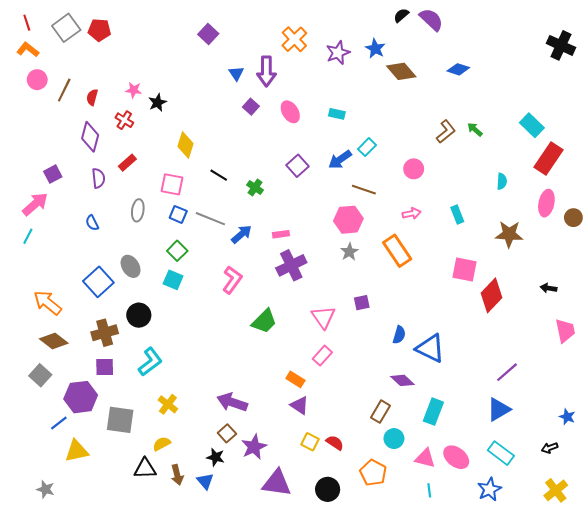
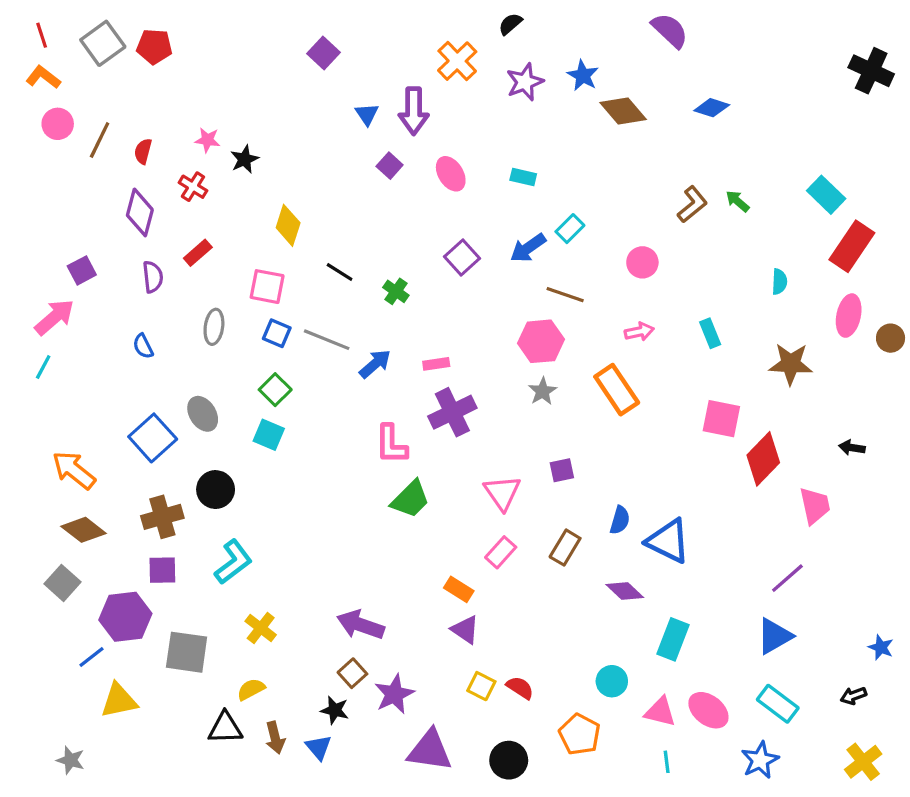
black semicircle: (401, 15) -> (510, 24), moved
pink L-shape: (232, 280) -> (391, 444), moved, turned 144
pink trapezoid: (565, 331) -> (815, 506), moved
brown rectangle: (380, 412) -> (565, 548), moved

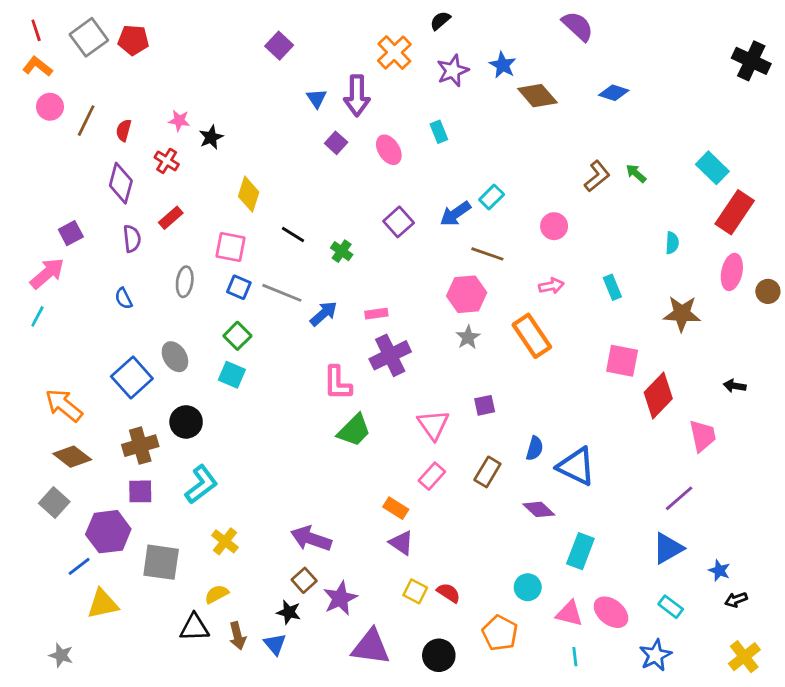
cyan rectangle: (523, 177) -> (439, 132), moved, turned 55
blue star: (881, 647) -> (719, 571), moved
cyan rectangle: (778, 704) -> (671, 607), size x0.7

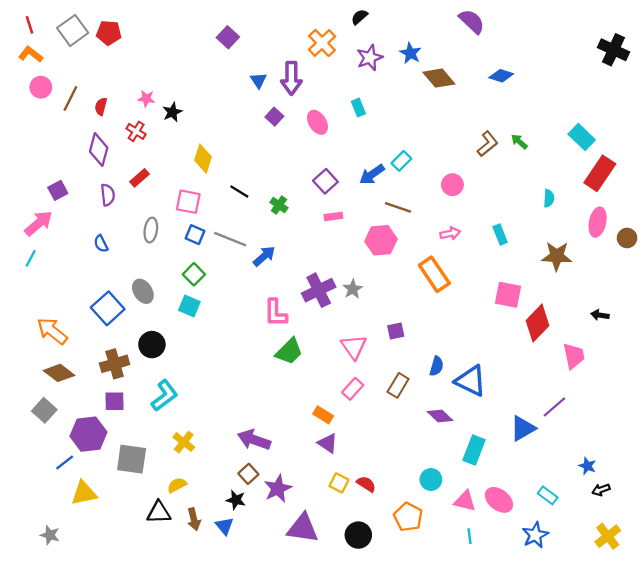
pink rectangle: (376, 314) -> (333, 216), moved
gray star: (468, 337) -> (353, 289), moved
blue triangle: (668, 548) -> (523, 428), moved

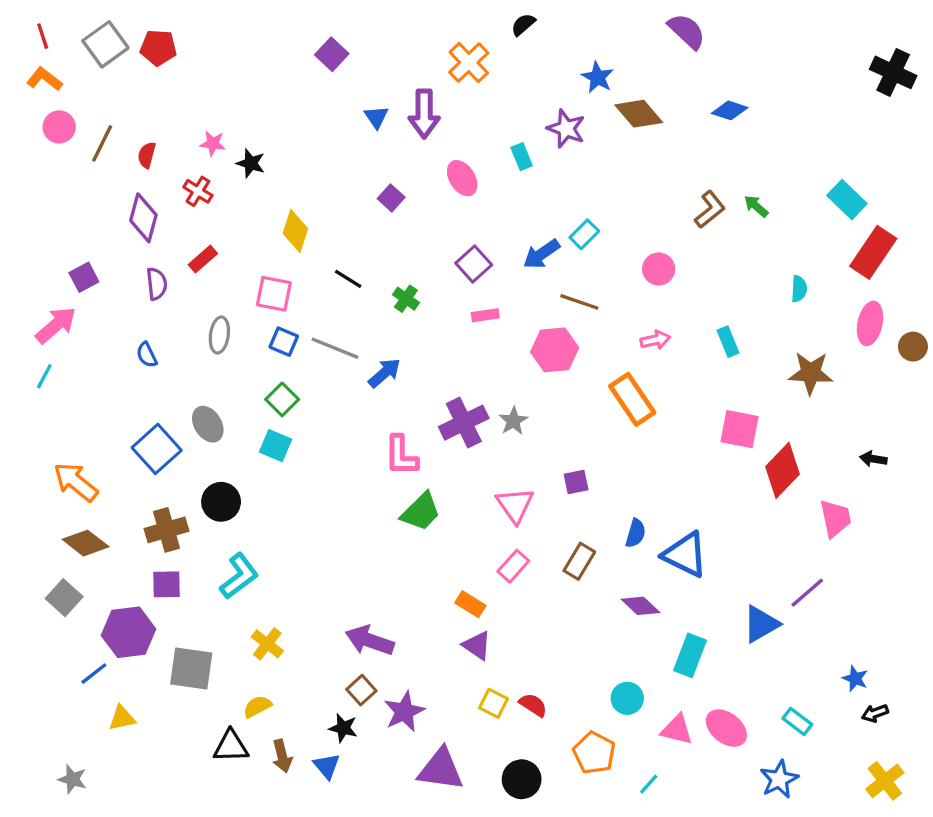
purple star: (370, 58) -> (566, 129), moved, turned -30
black star: (172, 112) -> (251, 163), turned -30
purple square: (274, 117) -> (391, 198), moved
yellow triangle: (84, 493) -> (122, 718), size x0.7
cyan line: (469, 536) -> (649, 784), moved, turned 49

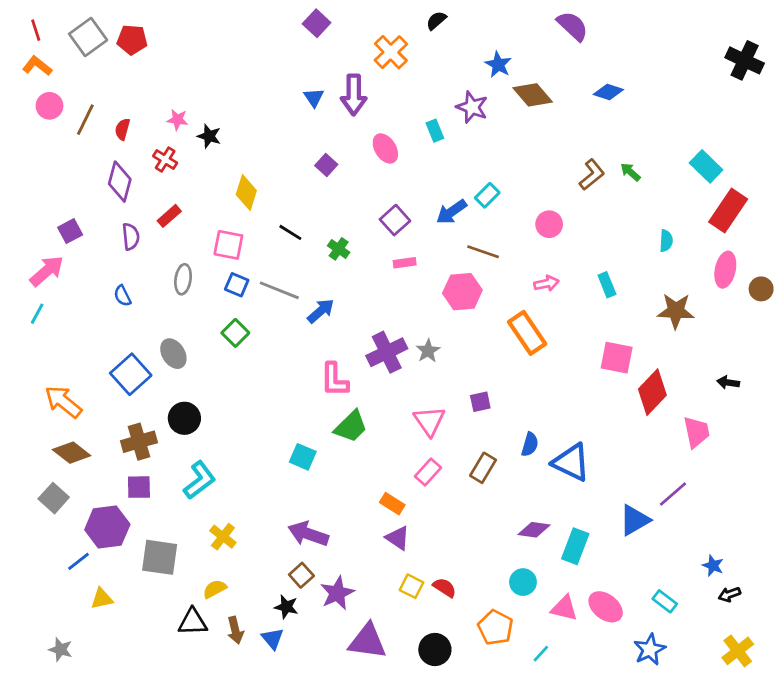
purple square: (332, 54) -> (317, 23), moved
cyan square: (276, 446) -> (303, 457), moved
purple diamond: (640, 606) -> (534, 530), moved, turned -36

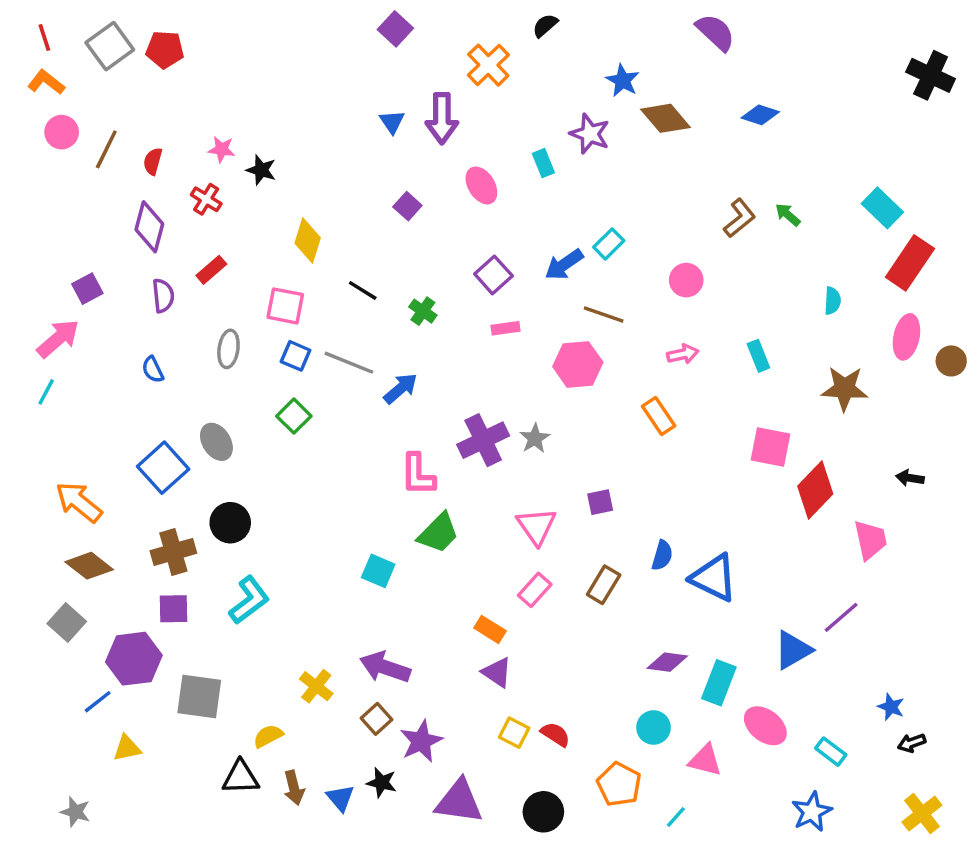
orange rectangle: (527, 333) -> (659, 416), size x0.7
yellow cross: (223, 537) -> (316, 686), moved
black star: (286, 607) -> (382, 783), moved
pink ellipse: (606, 607) -> (765, 726), moved

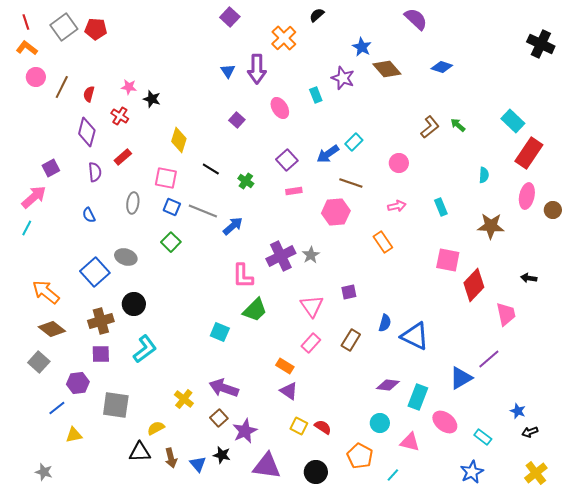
gray ellipse: (216, 442) -> (126, 257), turned -40
purple hexagon: (134, 659) -> (78, 383), size x0.7

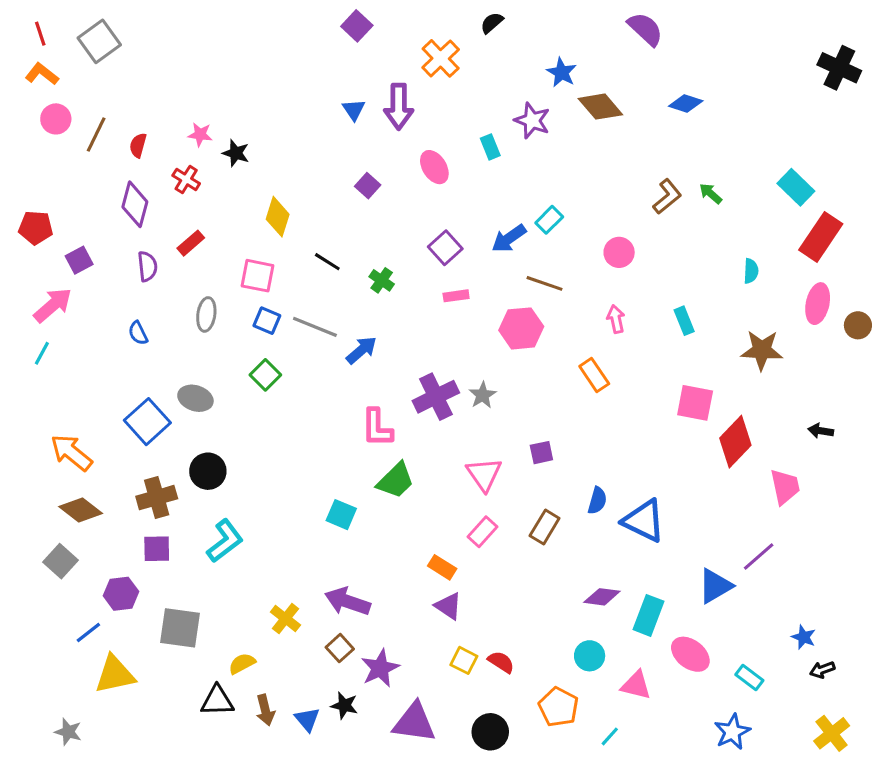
red pentagon: (96, 29) -> (36, 228), moved
pink arrow: (397, 206) -> (616, 319), turned -90
yellow triangle: (74, 435) -> (115, 674), size x1.6

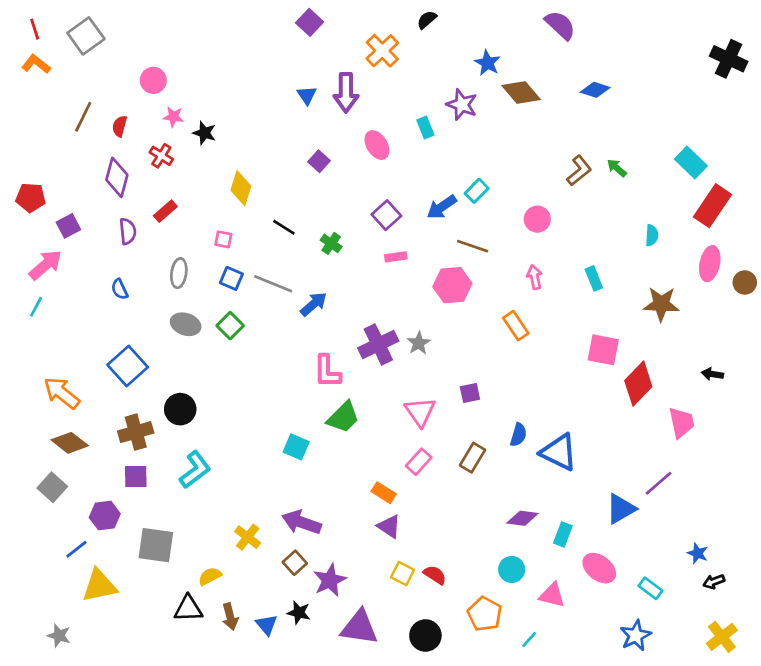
pink circle: (56, 119) -> (153, 80), moved
pink square: (258, 276) -> (223, 239), size x0.6
gray ellipse: (195, 398) -> (186, 324), moved
cyan rectangle: (648, 615) -> (563, 534), size x0.7

